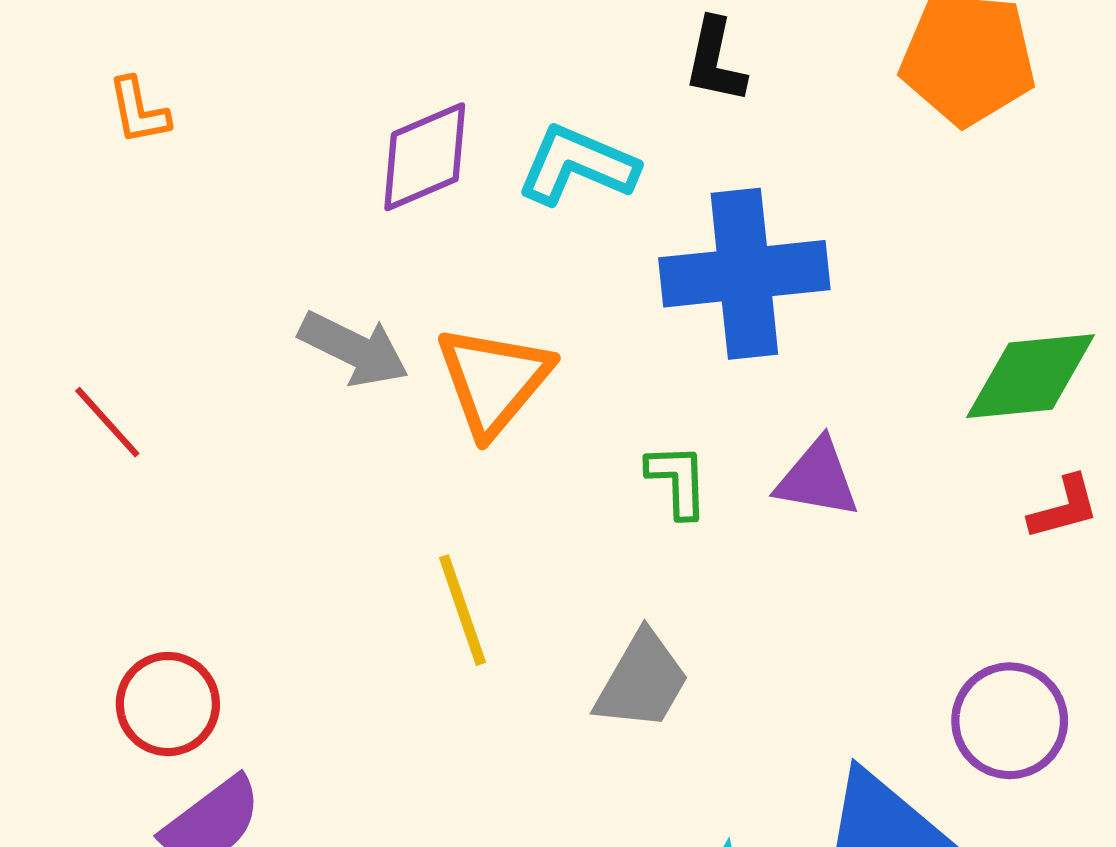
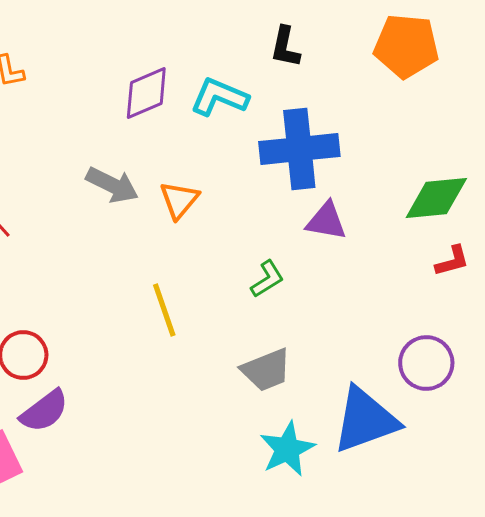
orange triangle: (494, 380) -> (179, 200), size x0.7
purple triangle: (817, 478) -> (326, 221), moved
green L-shape: (678, 481) -> (267, 279), moved, turned 60
gray trapezoid: (642, 681) -> (266, 370), moved, turned 38

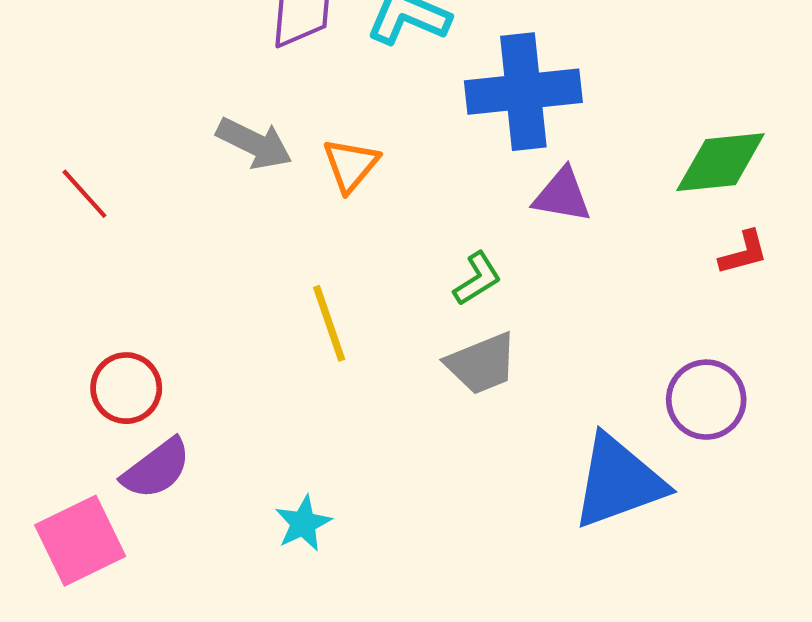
gray trapezoid: (266, 370) -> (482, 364), moved
cyan star: (287, 449) -> (303, 523), moved, size x0.7

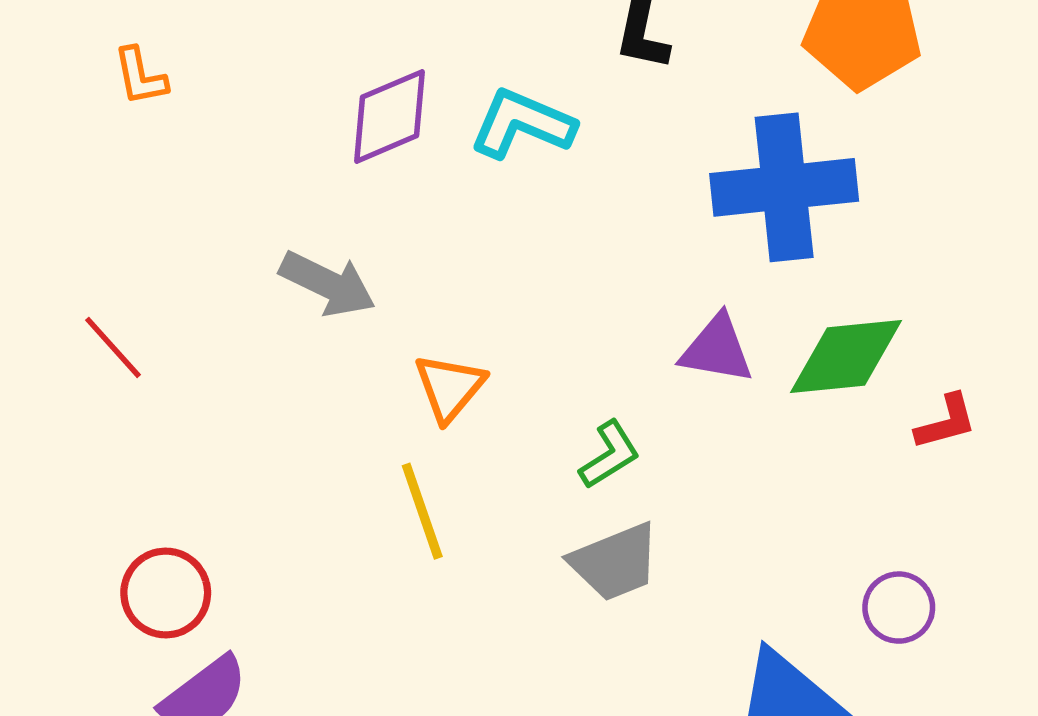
blue cross: (523, 92) -> (784, 187), moved
green diamond: (721, 162) -> (846, 357), moved
orange triangle: (351, 165) -> (449, 387), moved
purple circle: (706, 400) -> (899, 608), size x0.7

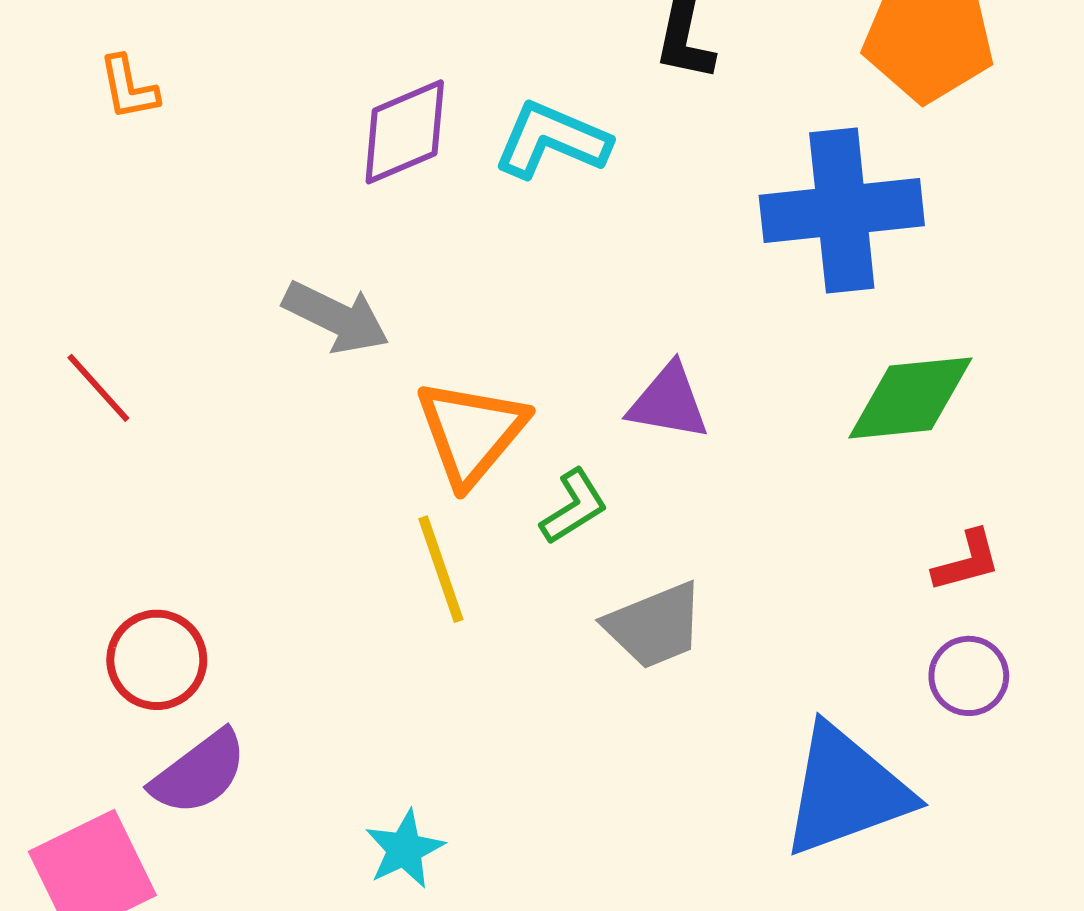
purple triangle: (717, 349) -> (669, 402), moved
orange triangle: (449, 387) -> (471, 432), size x1.4
red L-shape: (946, 422) -> (967, 561), moved
green L-shape: (610, 455) -> (574, 507), moved

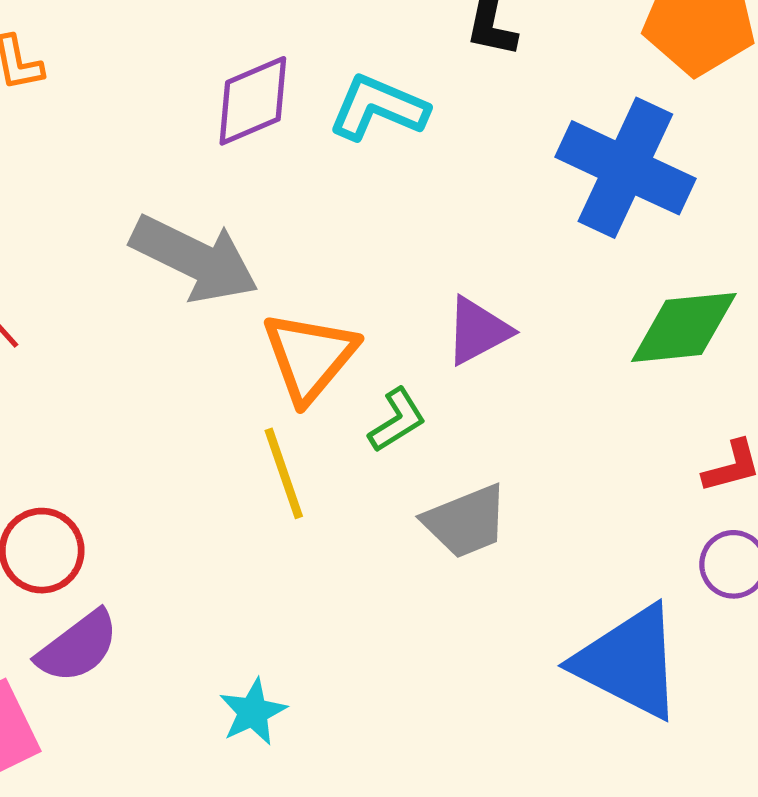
blue cross: (842, 211) -> (625, 168), turned 31
gray arrow: (336, 317) -> (195, 259), size x1.4
purple triangle: (669, 402) -> (478, 331), turned -38
blue triangle: (846, 791) -> (629, 662), turned 47

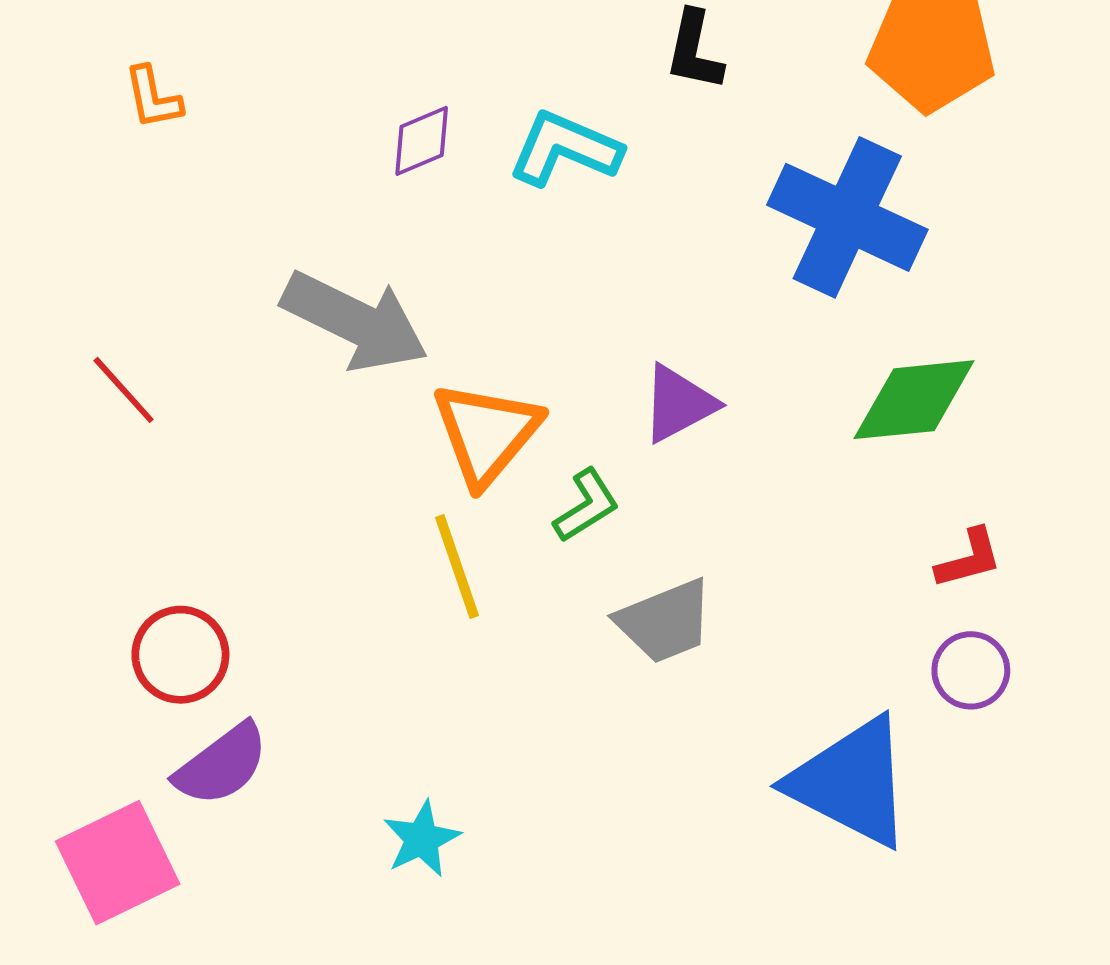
purple diamond: (253, 101) -> (422, 141), size x0.7

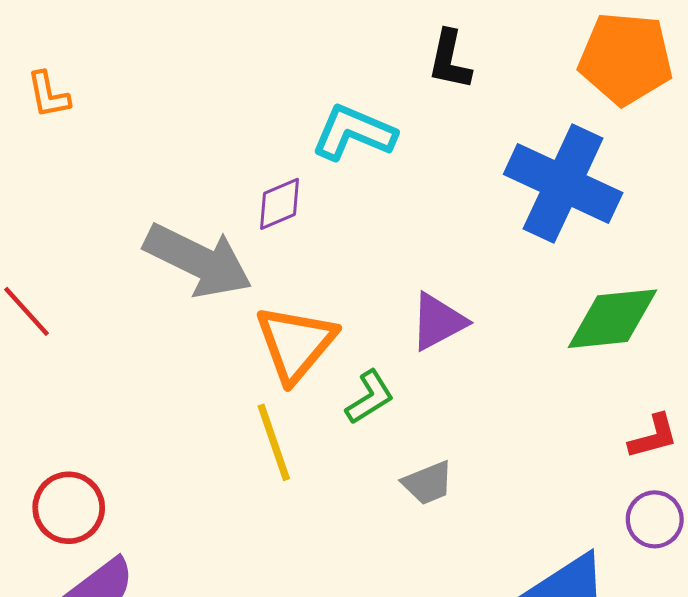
purple diamond: (422, 141) -> (280, 204), moved
gray trapezoid: (665, 621) -> (428, 483), size x0.7

